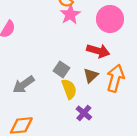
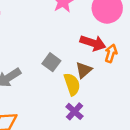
orange arrow: (115, 78) -> (111, 53), moved, size x0.6
yellow semicircle: (69, 89) -> (72, 84), moved

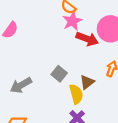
red arrow: (93, 43) -> (87, 39), moved

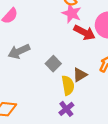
pink star: (72, 21) -> (72, 13), turned -30
gray arrow: (21, 85) -> (19, 51), moved

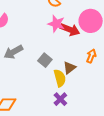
pink star: (72, 13) -> (56, 24), moved

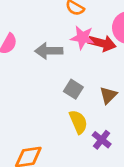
gray arrow: (13, 52) -> (49, 51), moved, turned 36
yellow semicircle: (60, 78) -> (78, 122), moved

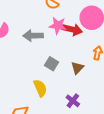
yellow semicircle: (78, 122) -> (40, 88), moved

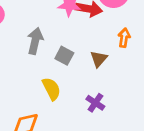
gray arrow: (33, 36) -> (35, 41), moved, turned 108

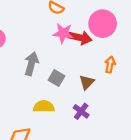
yellow semicircle: (51, 89) -> (44, 107), turned -66
purple cross: (95, 103) -> (81, 111), moved

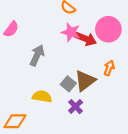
gray square: (57, 78) -> (68, 84), moved
brown triangle: (87, 82) -> (85, 81), size x1.5

